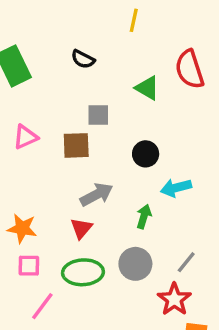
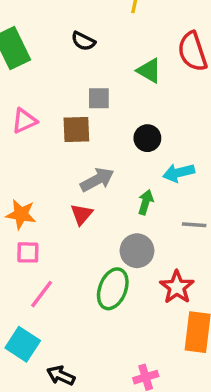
gray line: (186, 262) -> (194, 225), moved, turned 55
green ellipse: (83, 272) -> (113, 289), moved, turned -66

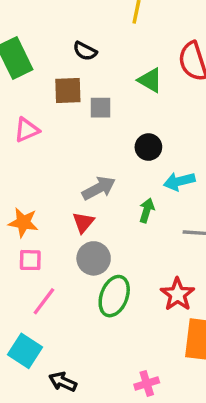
brown square: (76, 129) -> (68, 90), moved
gray circle: (137, 251) -> (94, 258), moved

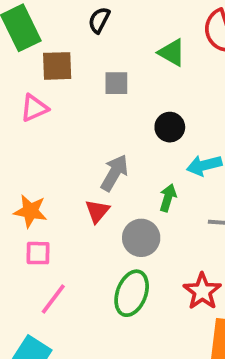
black semicircle: (85, 51) -> (99, 20), turned 90
brown square: (68, 90) -> (57, 66), moved
gray arrow: (99, 188) -> (114, 173), turned -32
gray circle: (94, 258) -> (141, 238), moved

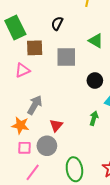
gray square: (116, 83) -> (66, 57), size x1.5
gray arrow: (114, 173) -> (35, 105), moved
gray circle: (141, 238) -> (47, 146), moved
green ellipse: (132, 293) -> (74, 169), turned -30

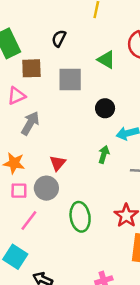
gray arrow: (35, 105) -> (30, 123), moved

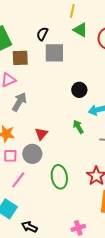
green triangle: (106, 60) -> (80, 30), moved
gray square: (70, 80) -> (54, 53), moved
green arrow: (104, 154) -> (78, 127), turned -48

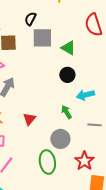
green triangle: (80, 30) -> (68, 48), moved
gray circle: (32, 154) -> (60, 139), moved

